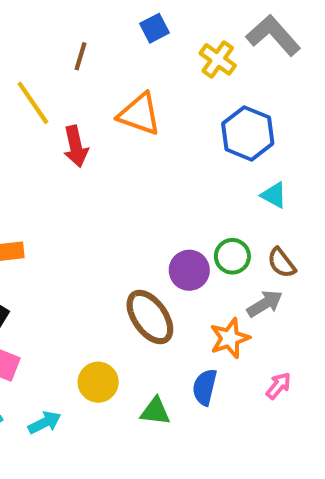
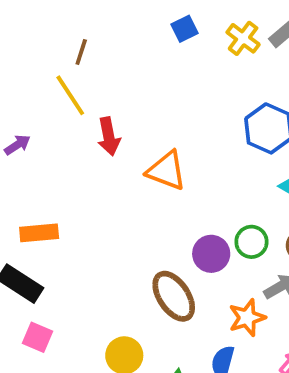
brown line: (80, 56) -> (81, 52), moved
yellow cross: (218, 59) -> (243, 38), moved
orange triangle: (139, 114) -> (166, 171), moved

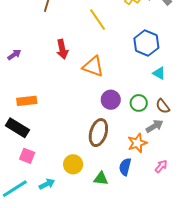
yellow line: (70, 95) -> (98, 20), moved
purple circle: (211, 254) -> (111, 100), moved
brown ellipse: (174, 296) -> (98, 133), turned 52

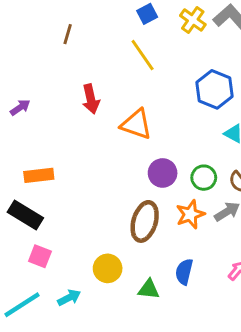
orange star: (137, 143) -> (190, 214), moved

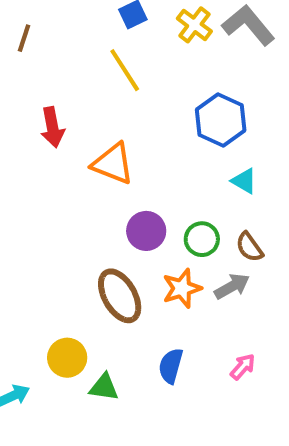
brown ellipse: (145, 221) -> (120, 296), turned -48
green triangle: (149, 289) -> (104, 387), moved

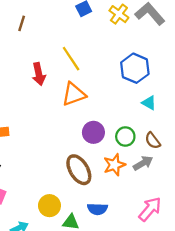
yellow line: (125, 70) -> (71, 59), moved
orange triangle: (113, 164) -> (74, 94), turned -40
blue semicircle: (171, 366) -> (97, 209), moved, turned -102
pink arrow: (243, 367) -> (150, 209), size x1.6

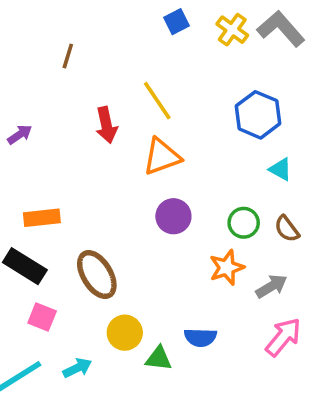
brown line: (22, 23) -> (68, 56), moved
purple circle: (93, 132) -> (173, 216), moved
gray arrow: (143, 163) -> (271, 286), moved
brown ellipse: (79, 170) -> (97, 275), moved

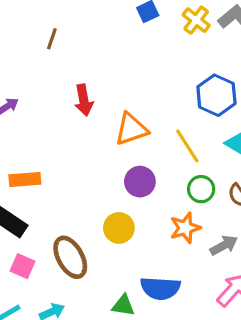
yellow line: (157, 101) -> (187, 146), moved
brown ellipse: (97, 275) -> (70, 257), moved
yellow circle: (125, 333) -> (119, 228), moved
blue semicircle: (200, 337) -> (160, 288), size x1.4

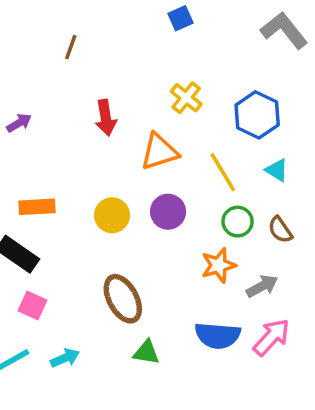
yellow cross: (196, 20) -> (186, 98), moved
yellow circle: (119, 228) -> (112, 215), moved
brown ellipse: (70, 257) -> (123, 299), moved
blue semicircle: (160, 288) -> (218, 335), moved

